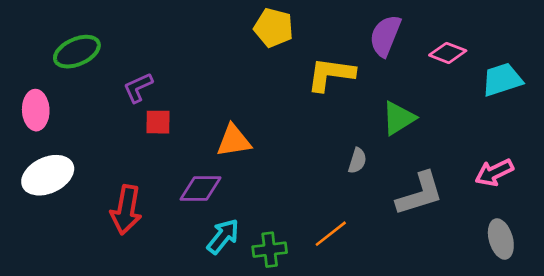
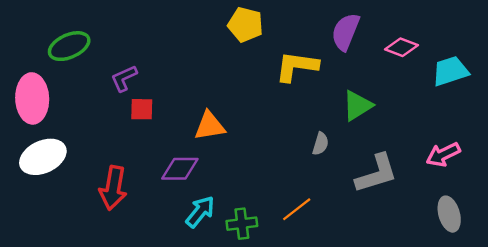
pink ellipse: (36, 110) -> (32, 98), size x1.4

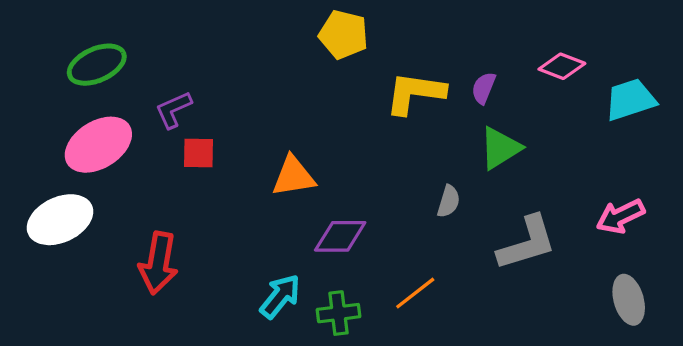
purple semicircle: (346, 32) -> (484, 88), moved, size x0.6
pink ellipse: (32, 98) -> (98, 145), moved, turned 60
purple diamond: (180, 169) -> (340, 236), moved

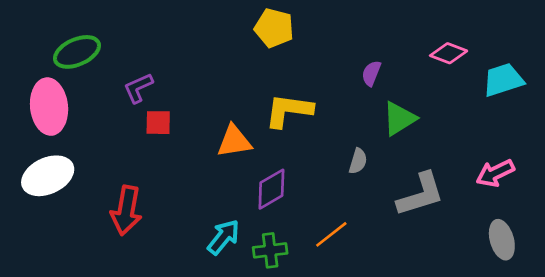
purple semicircle: (484, 88) -> (371, 73), moved
yellow L-shape: (415, 93) -> (289, 111), moved
pink ellipse: (98, 145) -> (49, 107), moved, turned -64
purple diamond: (340, 236) -> (271, 189), turned -30

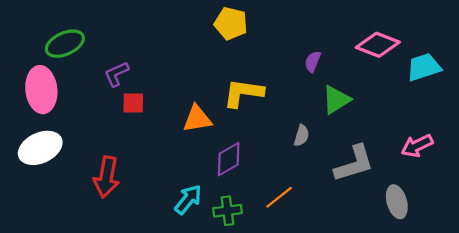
pink diamond: (449, 53) -> (378, 45), size x1.4
gray ellipse: (502, 240) -> (397, 202), moved

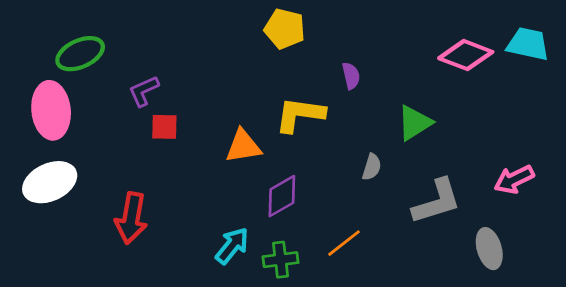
purple semicircle: (313, 62) -> (351, 76), moved, turned 145
cyan trapezoid: (424, 67) -> (528, 44), moved, turned 30

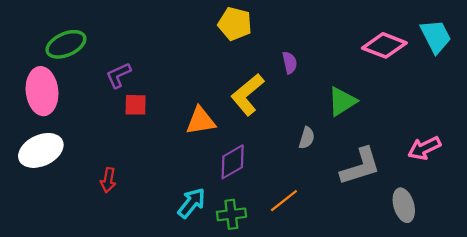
cyan trapezoid: (528, 44) -> (436, 36), turned 51
yellow L-shape: (300, 114) -> (247, 95), turned -48
red arrow: (131, 218) -> (108, 180), size x0.6

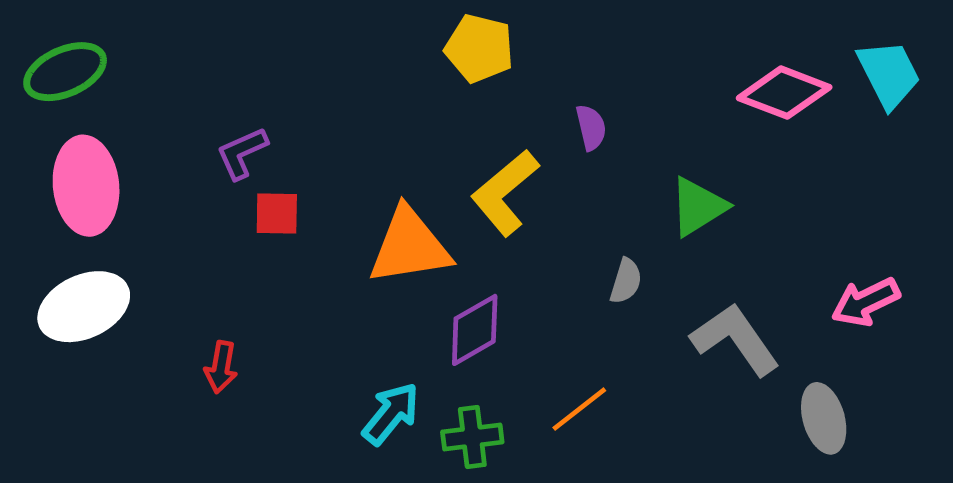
green ellipse: (66, 44) -> (65, 72), moved
orange triangle: (201, 121) -> (409, 246), size x1.4
gray L-shape: (360, 166) -> (735, 339), turned -108

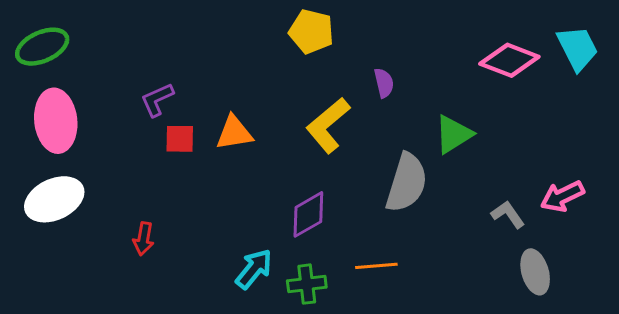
orange triangle: (409, 246) -> (234, 133), moved, size x0.7
gray semicircle: (626, 281) -> (407, 183), size x2.0
gray L-shape: (735, 339) -> (508, 214), moved, size x0.6
orange line: (579, 409) -> (376, 266), turned 33

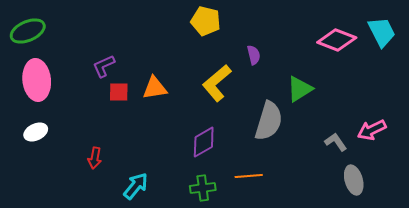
white ellipse: (54, 199) -> (36, 132), size x0.6
cyan arrow: (254, 269) -> (136, 186), moved

